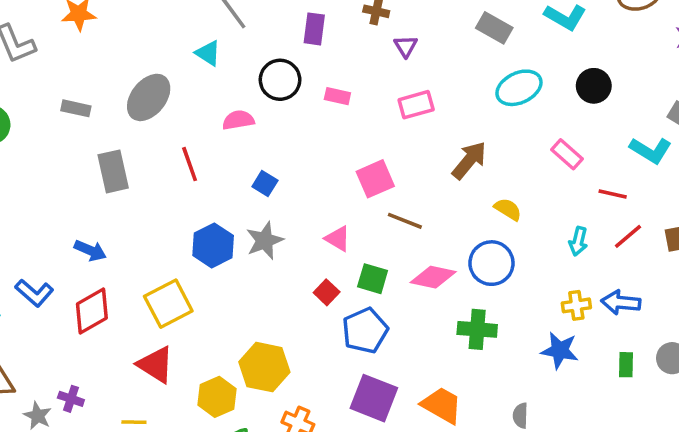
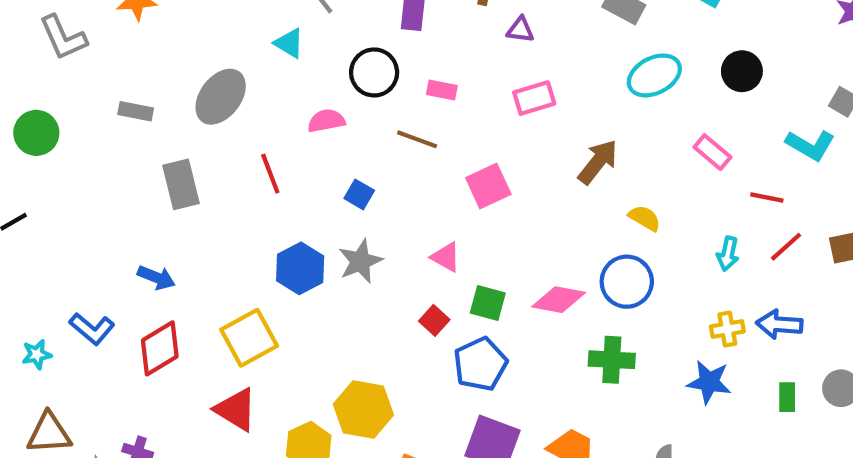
purple triangle: (406, 46) -> (520, 30), turned -50
brown line: (405, 221) -> (417, 139), moved

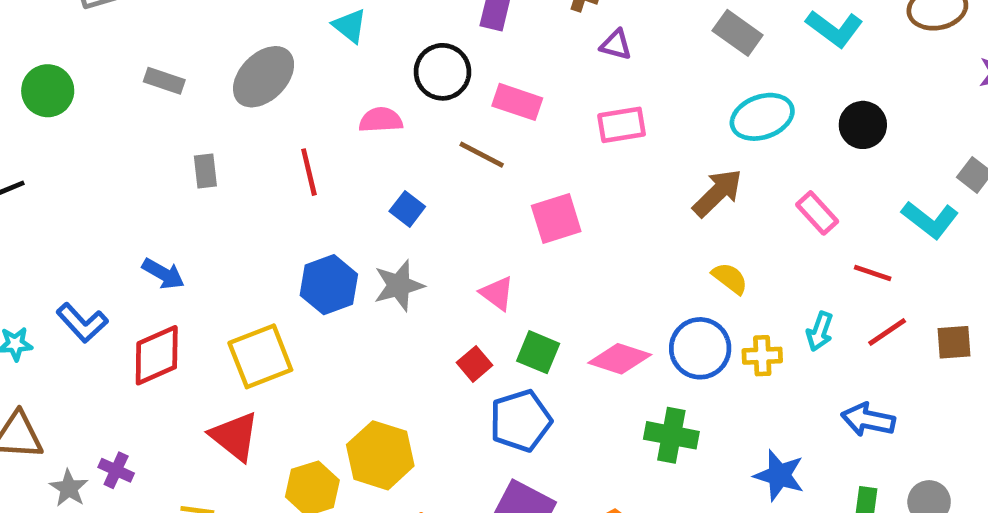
pink rectangle: (442, 90) -> (517, 102), size x1.4
brown arrow: (598, 162) -> (717, 193), moved
gray rectangle: (181, 184) -> (205, 171), size x0.6
yellow cross: (727, 329) -> (762, 356), moved

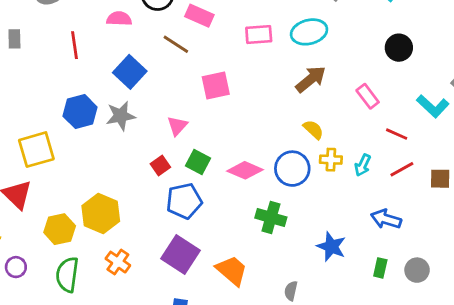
cyan ellipse: (762, 117) -> (309, 32), moved
blue square: (407, 209) -> (130, 72), size x1.6
pink triangle: (497, 293) -> (177, 126), turned 30
yellow cross: (762, 356) -> (331, 160), moved

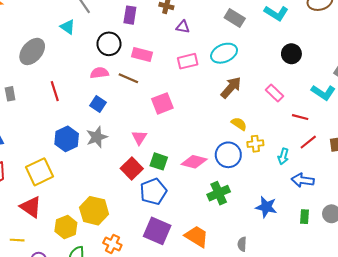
pink semicircle: (119, 19) -> (99, 73), moved
blue square: (130, 72) -> (98, 104), size x0.7
red square: (160, 165) -> (132, 168), size x1.5
cyan arrow: (363, 165) -> (283, 156), moved
green cross: (271, 218) -> (219, 193), turned -30

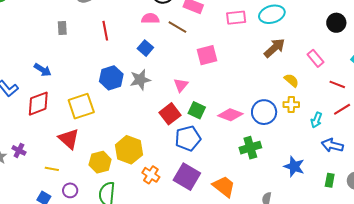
yellow semicircle: (239, 124) -> (291, 80), moved
orange cross: (112, 244) -> (151, 175), moved

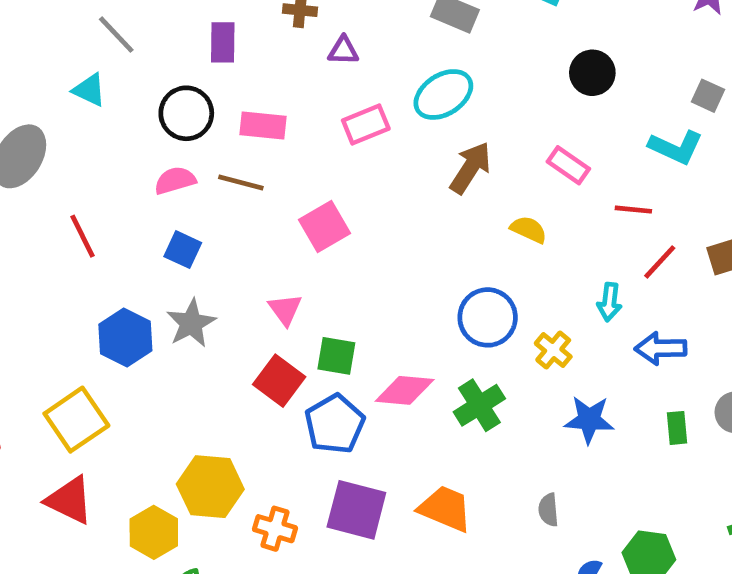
yellow cross: (291, 105) -> (553, 350), moved, turned -35
pink diamond: (230, 115) -> (405, 390), moved

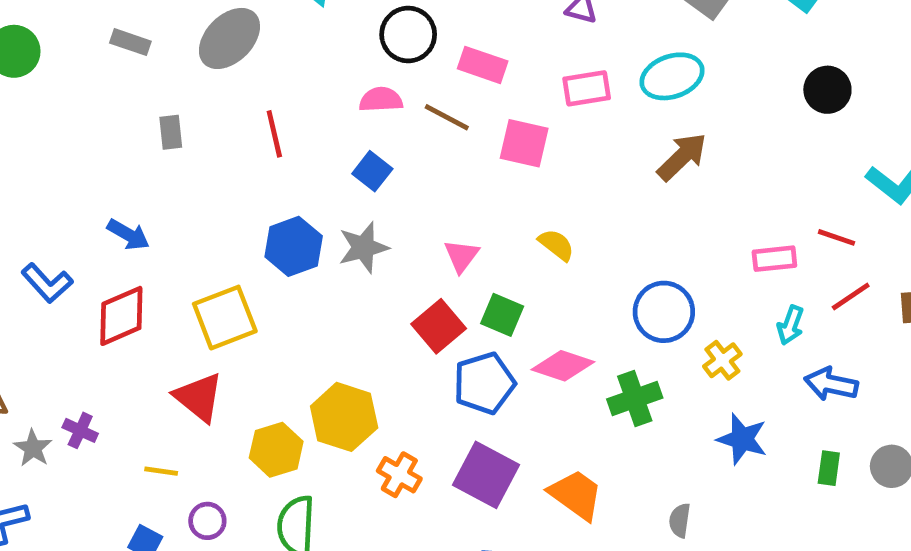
pink rectangle: (568, 165) -> (774, 259), moved, turned -54
pink square: (325, 227) -> (524, 143), moved, turned 30
yellow semicircle: (529, 230) -> (556, 245), moved

